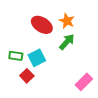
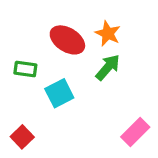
green rectangle: (16, 56) -> (25, 69), moved
red square: (27, 76) -> (22, 137), moved

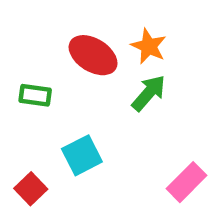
cyan square: (59, 93) -> (82, 155), moved

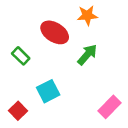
orange star: (149, 46) -> (87, 15), moved, turned -30
green rectangle: (35, 95) -> (21, 56), turned 36

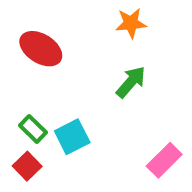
red ellipse: (55, 32) -> (41, 49), moved
green rectangle: (21, 56) -> (33, 129), moved

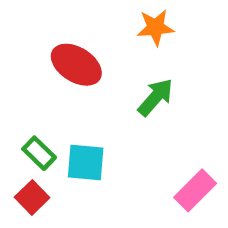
red ellipse: (41, 49) -> (76, 65), moved
cyan square: (72, 137) -> (86, 162), turned 32

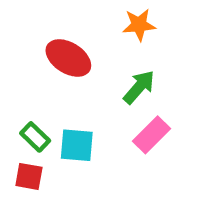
pink rectangle: (195, 190) -> (151, 135), moved
red square: (32, 197) -> (29, 176), turned -36

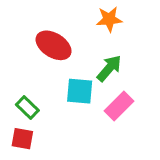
cyan square: (77, 145) -> (80, 91), moved

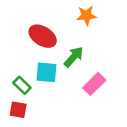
green arrow: (109, 68) -> (74, 57), moved
cyan square: (80, 91) -> (46, 72), moved

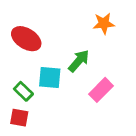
orange star: (87, 15) -> (104, 23), moved
red ellipse: (43, 36) -> (26, 39), moved

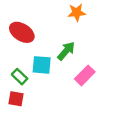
orange star: (104, 23) -> (77, 13), moved

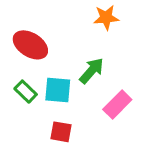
green rectangle: (20, 77) -> (26, 92), moved
red square: (16, 99) -> (61, 132), moved

